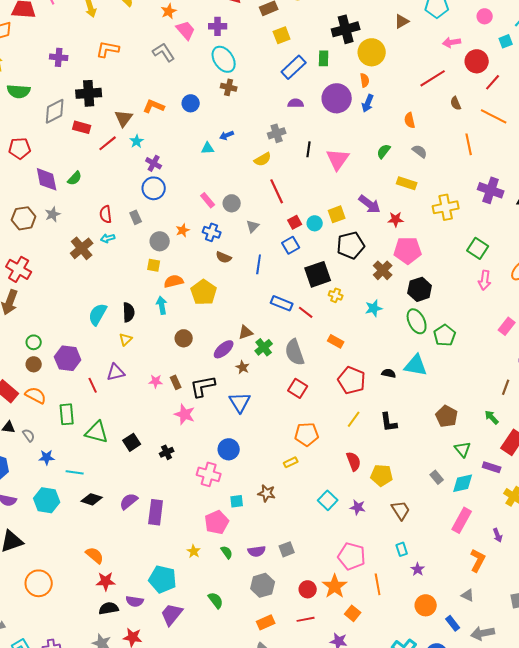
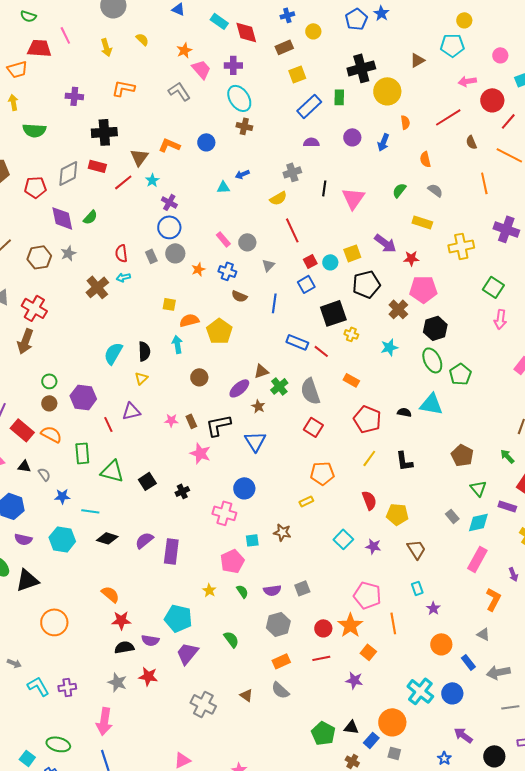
orange semicircle: (365, 80) -> (405, 122), moved
purple circle: (337, 98) -> (352, 137), size x0.6
gray diamond: (55, 111) -> (68, 173), moved
gray circle: (160, 241) -> (175, 253), moved

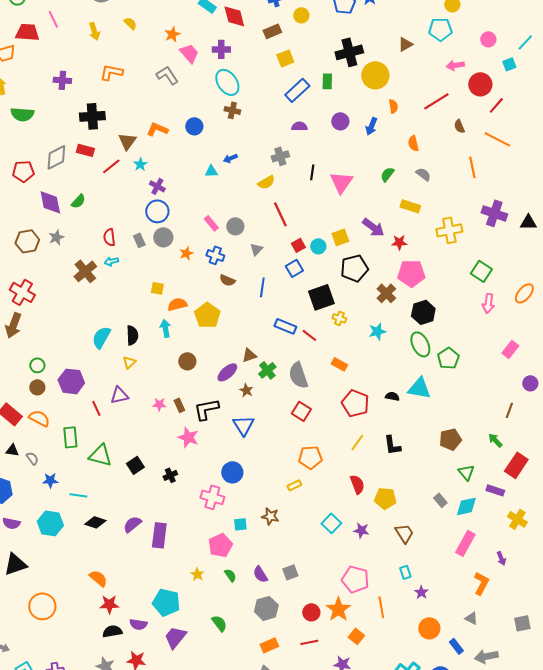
brown pentagon: (462, 455) -> (450, 439), turned 30
purple semicircle: (272, 590) -> (260, 574), turned 66

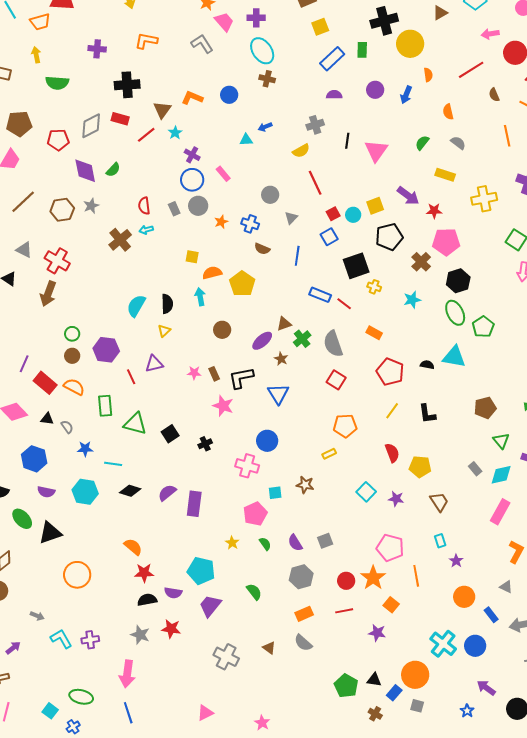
pink rectangle: (211, 223) -> (223, 174), moved

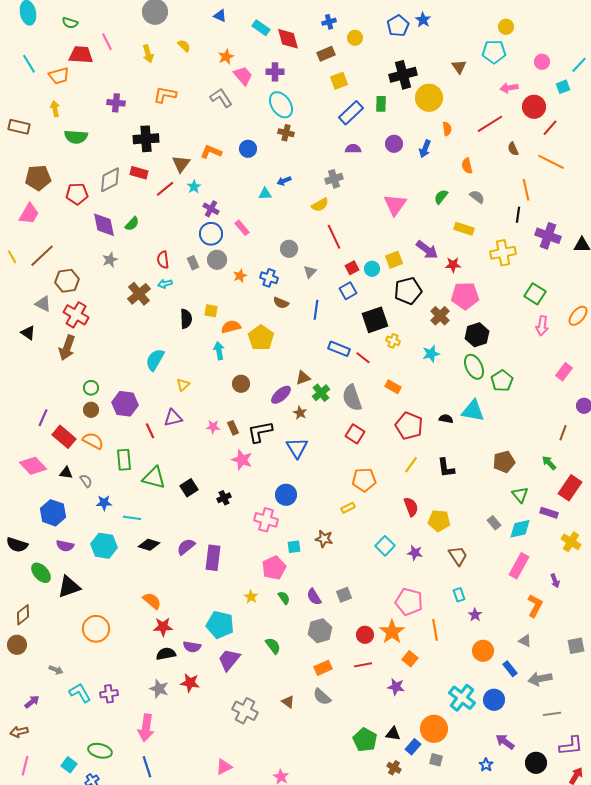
brown triangle: (440, 13) -> (459, 67), turned -35
black line: (347, 141) -> (518, 215), moved
brown hexagon: (62, 210) -> (67, 281), moved
black semicircle: (167, 304) -> (186, 319), moved

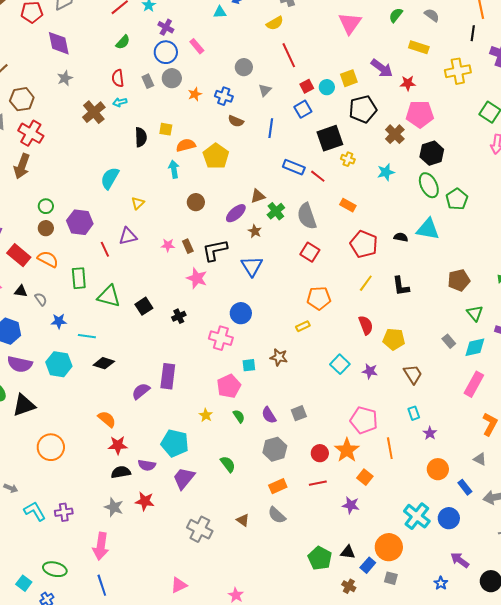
green semicircle: (132, 224) -> (123, 42), moved
purple semicircle: (65, 546) -> (20, 364), size x1.4
purple semicircle: (186, 547) -> (141, 391), moved

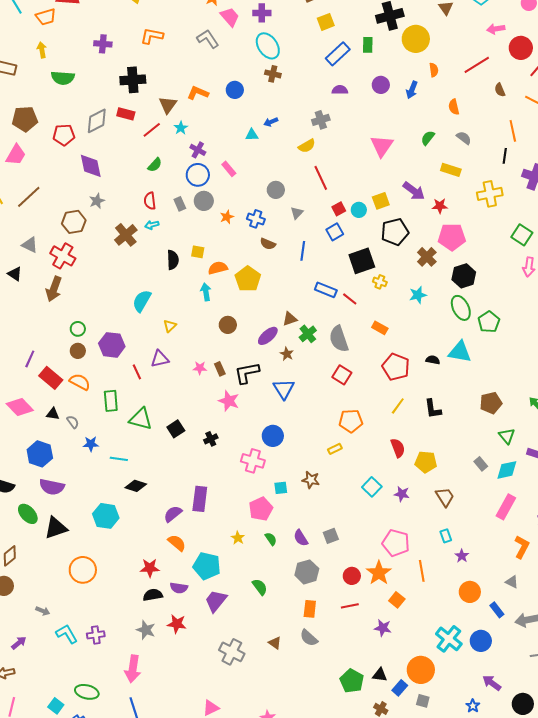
brown hexagon: (22, 99) -> (74, 222), moved
cyan hexagon: (59, 364) -> (106, 516), moved
orange semicircle: (107, 419) -> (177, 543), moved
orange rectangle: (278, 486) -> (310, 609), turned -60

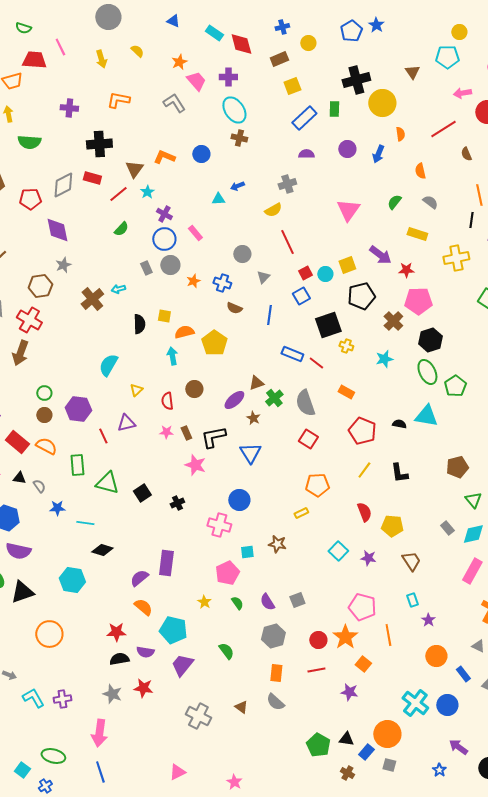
red semicircle: (150, 201) -> (167, 401), moved

